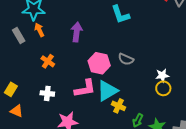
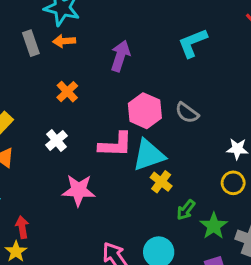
cyan L-shape: (120, 14) -> (193, 43), turned 75
orange arrow: (39, 30) -> (64, 41), turned -80
yellow circle: (163, 88) -> (233, 183), moved
white cross: (47, 93) -> (56, 140), turned 32

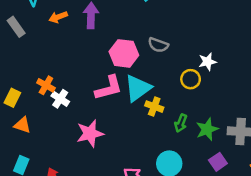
orange arrow: (64, 41) -> (58, 17), moved
orange cross: (67, 92) -> (46, 85), moved
yellow circle: (233, 183) -> (191, 79), moved
green star: (214, 226) -> (207, 129), turned 30

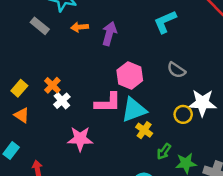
gray rectangle: (16, 27) -> (40, 26), turned -30
gray semicircle: (158, 45) -> (176, 70), moved
white star: (207, 62) -> (202, 103), size x1.6

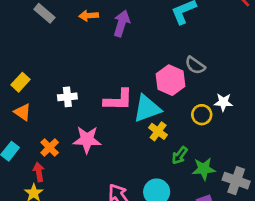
pink hexagon: (130, 75) -> (171, 80), moved
orange cross: (52, 85) -> (50, 148), moved
white cross: (62, 101) -> (67, 97), turned 35
white star: (202, 103) -> (223, 102), size x0.6

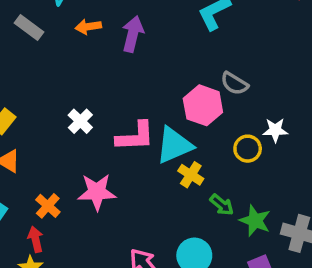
white cross: (67, 97) -> (80, 121), moved, turned -36
green arrow: (180, 155) -> (222, 205), turned -84
green star: (204, 169) -> (255, 221), turned 30

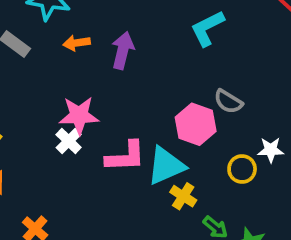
pink star: (97, 192) -> (79, 115), moved

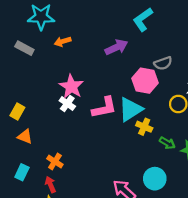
purple arrow: (123, 50) -> (116, 47), moved, turned 60
gray semicircle: (228, 102) -> (163, 63), turned -42
pink star: (79, 115) -> (71, 87), turned -30

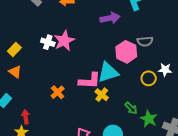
white cross: (67, 103) -> (48, 42), moved, turned -32
pink L-shape: (104, 108) -> (90, 81), moved
yellow cross: (144, 127) -> (102, 95), moved
orange cross: (55, 162) -> (58, 92), moved

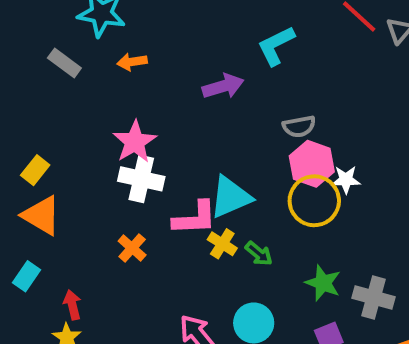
white cross: (48, 42) -> (141, 179), moved, size x1.5
pink hexagon: (126, 52) -> (312, 164), moved
orange triangle: (15, 72) -> (41, 215), size x1.5
yellow circle: (149, 78) -> (314, 201), size x1.6
green arrow: (131, 108) -> (259, 254), moved

